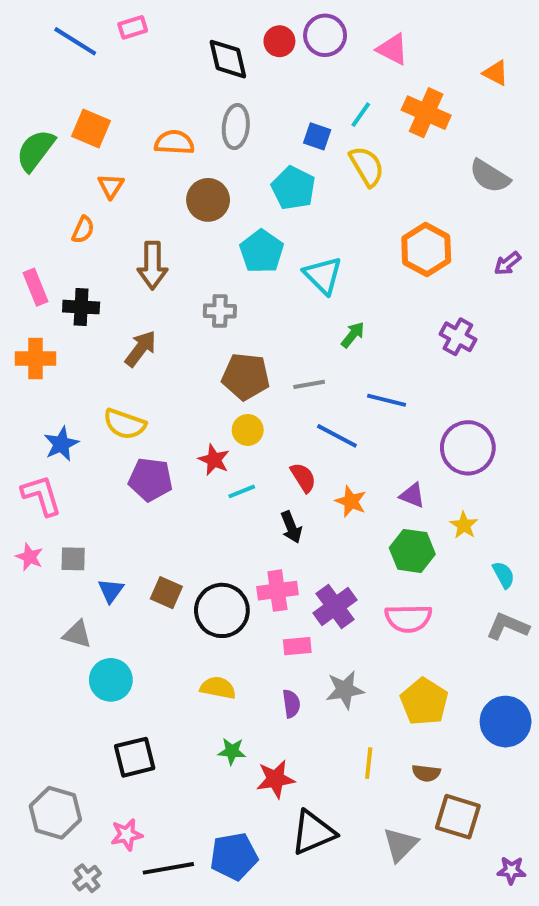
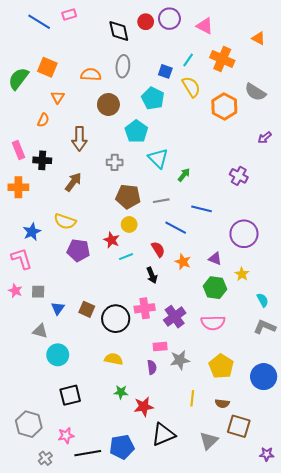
orange hexagon: (426, 249) -> (224, 107), moved
cyan triangle: (323, 275) -> (158, 158), moved
pink rectangle: (297, 646) -> (160, 347), moved

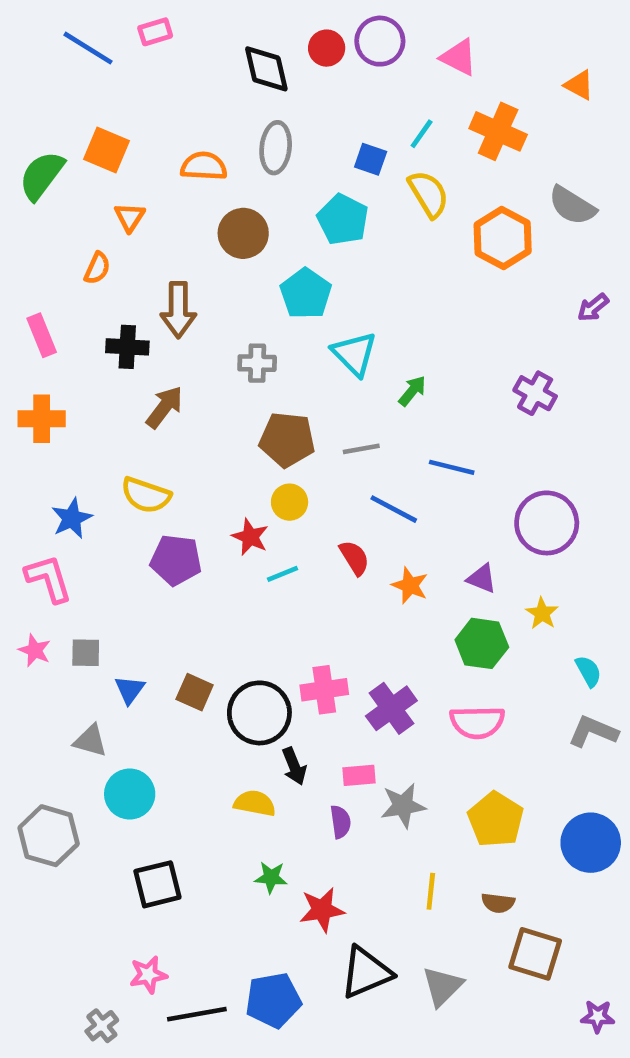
black cross: (42, 160) -> (127, 347), moved
black arrow: (152, 275) -> (294, 766), moved
gray hexagon: (29, 424) -> (49, 836), moved
gray triangle: (209, 441) -> (442, 986), moved

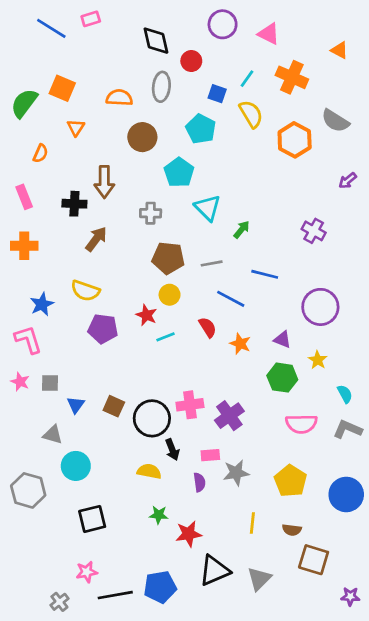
red circle: (327, 48) -> (191, 61), moved
orange semicircle: (97, 268) -> (40, 153), moved
pink semicircle: (477, 722) -> (301, 424), moved

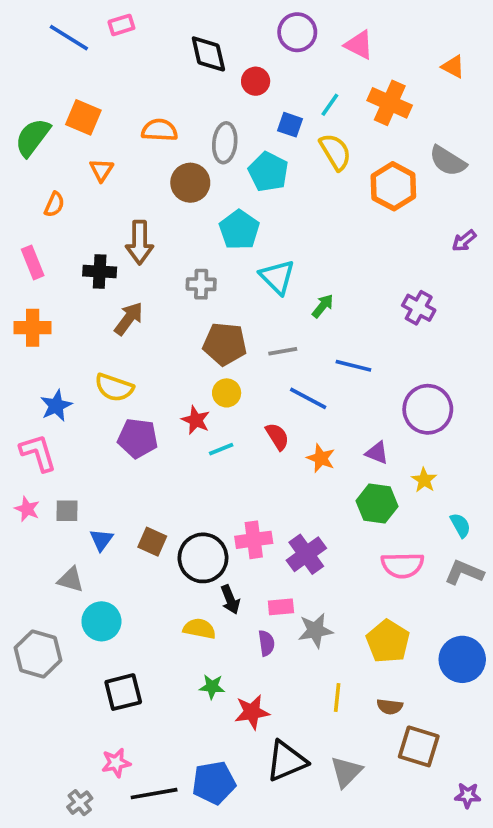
gray ellipse: (161, 87) -> (225, 143), moved

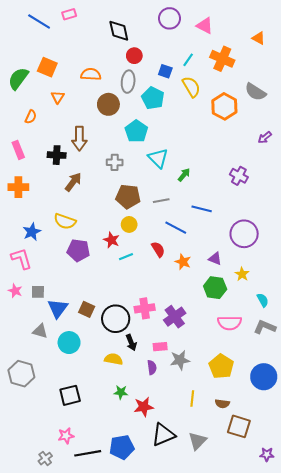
red circle: (256, 81) -> (134, 56), moved
blue triangle: (101, 540) -> (58, 308), size x1.5
cyan circle: (101, 621) -> (69, 343), moved

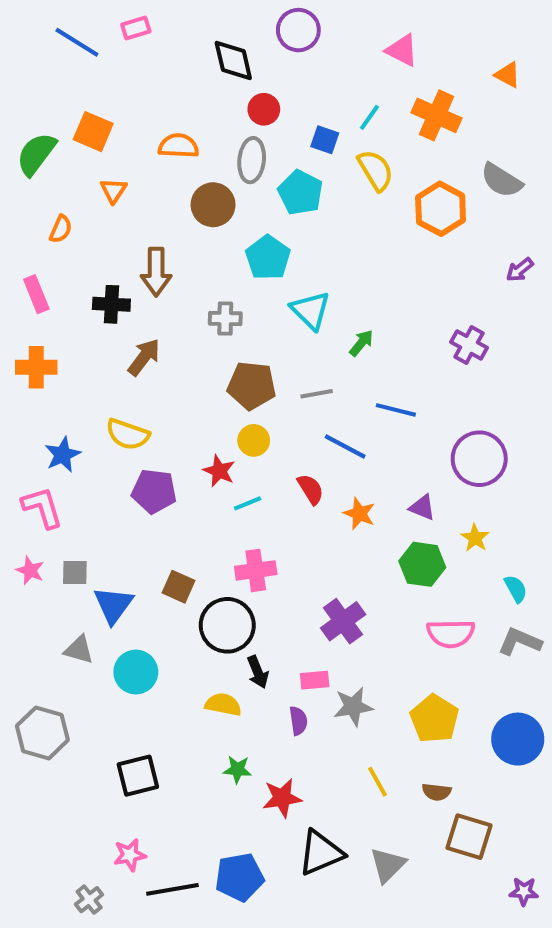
purple circle: (169, 18) -> (298, 30), moved
pink cross: (145, 308) -> (256, 570), moved
brown square: (87, 309) -> (178, 587), moved
yellow line: (192, 398) -> (378, 782), turned -35

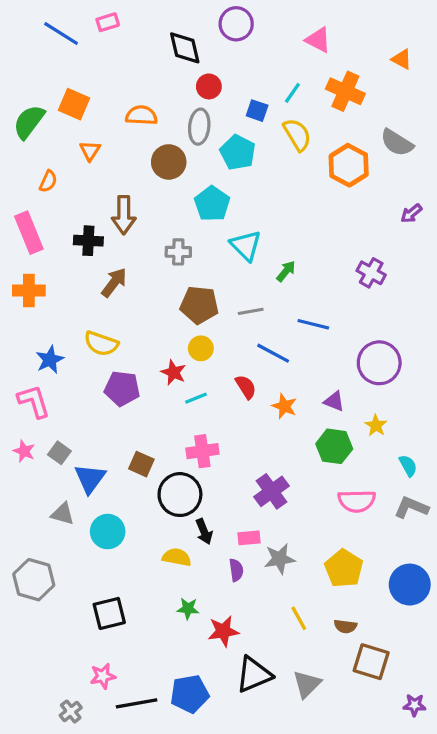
pink rectangle: (36, 294) -> (29, 233), size x1.4
gray square: (75, 572) -> (59, 453), turned 35

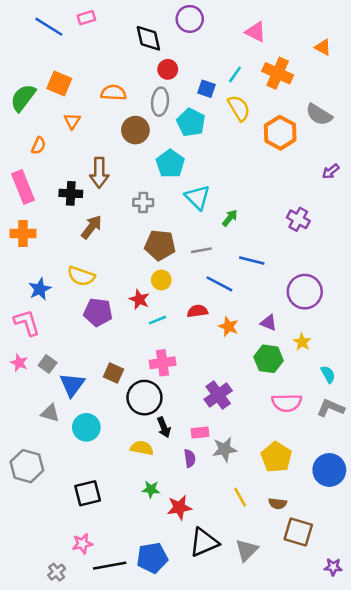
red semicircle: (246, 387) -> (197, 311), turned -66

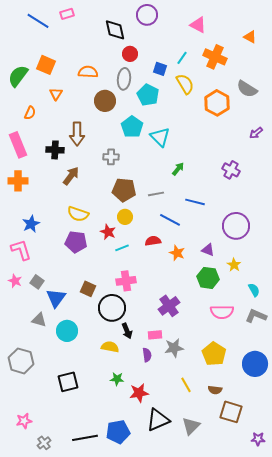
cyan triangle: (197, 197) -> (160, 137), moved
yellow semicircle: (81, 276) -> (78, 214), moved
pink star: (82, 544) -> (24, 421), moved

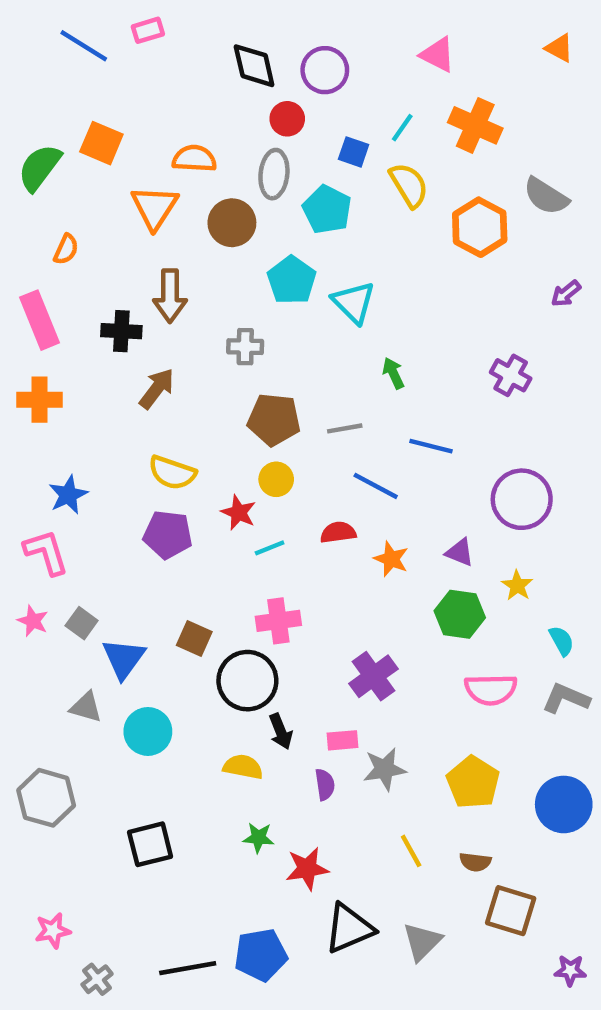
purple circle: (147, 15) -> (325, 70), moved
orange triangle: (250, 37) -> (559, 48), moved
orange triangle: (56, 94) -> (155, 207), moved, size x1.6
green arrow: (178, 169) -> (393, 373), turned -64

